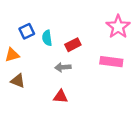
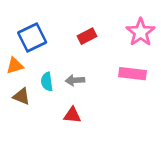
blue square: (27, 31) -> (32, 37), size x1.5
cyan semicircle: (47, 38) -> (47, 82), moved
red rectangle: (73, 45) -> (87, 36), moved

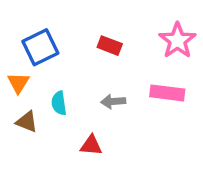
red rectangle: (87, 36) -> (110, 46), turned 48
orange triangle: (15, 66) -> (18, 83), turned -42
gray arrow: (75, 80) -> (113, 101), moved

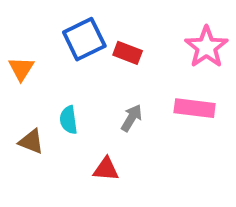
blue square: (40, 47) -> (84, 39), moved
orange triangle: (18, 83) -> (21, 69), moved
gray arrow: (113, 101) -> (132, 118), turned 125

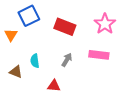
blue square: (84, 39) -> (29, 16), moved
red rectangle: (128, 53) -> (65, 27), size x1.5

